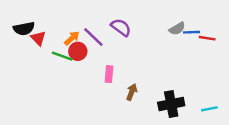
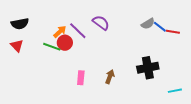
blue line: (192, 32) -> (160, 27), turned 40
red triangle: (38, 38) -> (17, 46), moved
pink rectangle: (109, 74) -> (81, 78), moved
black cross: (171, 104) -> (148, 68), moved

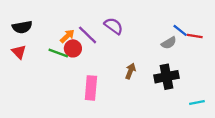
gray semicircle: (148, 24) -> (169, 43), moved
brown arrow: (110, 77) -> (130, 71), moved
pink rectangle: (81, 78) -> (91, 88), size x1.5

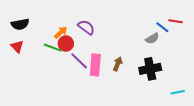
purple semicircle: (114, 26) -> (86, 27), moved
purple line: (88, 35) -> (79, 61), moved
red line: (195, 36) -> (176, 21), moved
pink rectangle: (91, 88) -> (95, 65), moved

